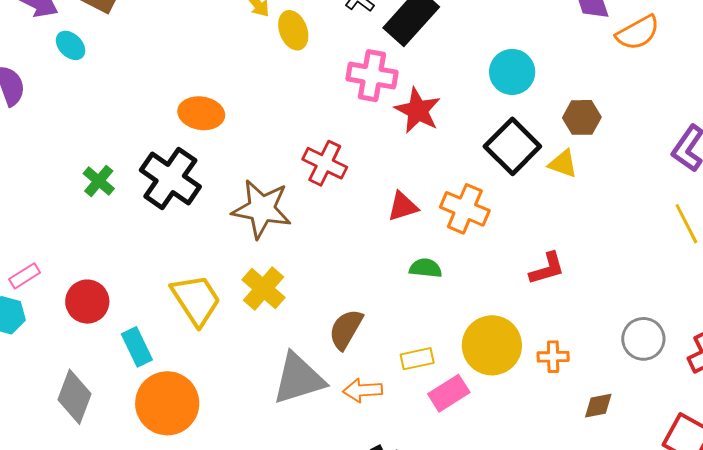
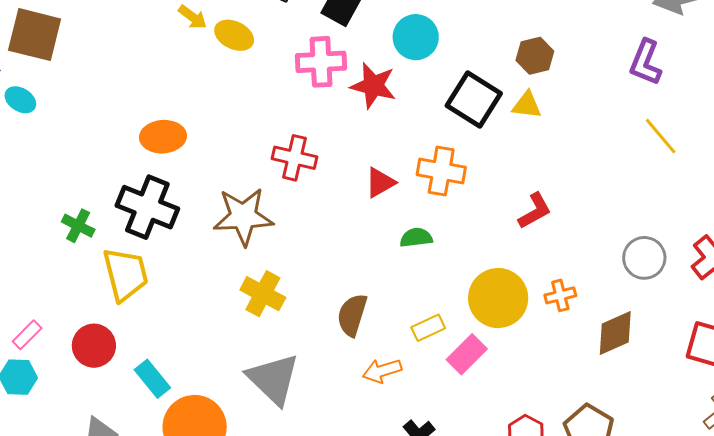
yellow ellipse: (293, 30) -> (234, 35), turned -30
cyan circle: (512, 72) -> (416, 37), moved
yellow trapezoid: (196, 300) -> (125, 274), moved, turned 32
gray triangle: (298, 379) -> (273, 379), moved, turned -46
brown diamond: (598, 406) -> (615, 333), size x1.5

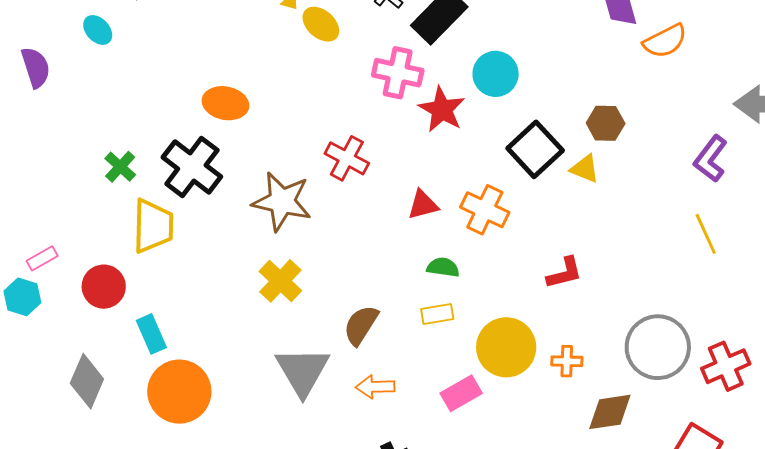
gray circle: (644, 258) -> (658, 347), size x1.5
yellow rectangle: (428, 328) -> (437, 314), moved
gray triangle: (273, 379) -> (303, 371), moved

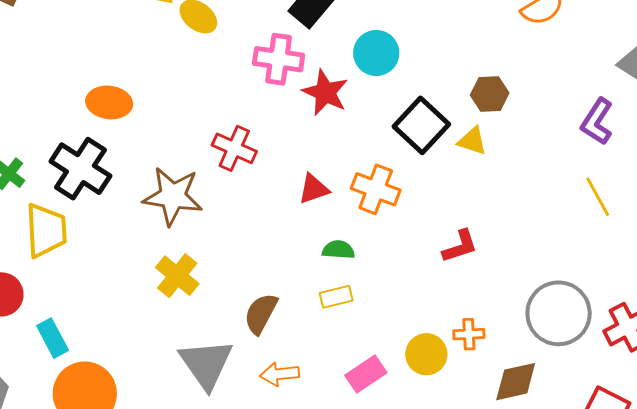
yellow circle: (506, 347) -> (426, 354), moved, size x0.7

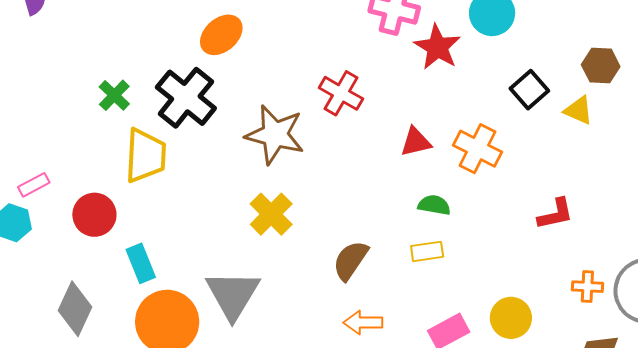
orange ellipse: (109, 102) -> (221, 35), turned -54
black square: (421, 125) -> (529, 90), size x0.7
orange cross: (469, 334) -> (587, 287), moved
gray triangle: (206, 364) -> (233, 295), moved

